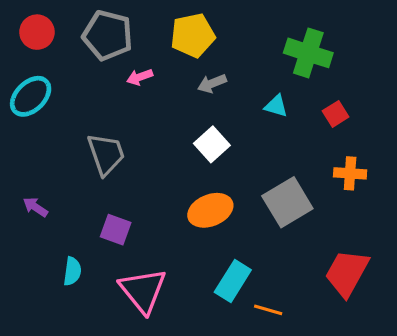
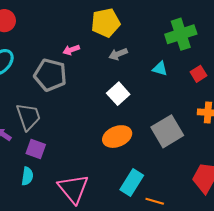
gray pentagon: (108, 35) -> (50, 75), moved
green cross: (308, 53) -> (181, 34), turned -36
gray trapezoid: (106, 154) -> (28, 117), moved
purple square: (116, 230) -> (36, 149), moved

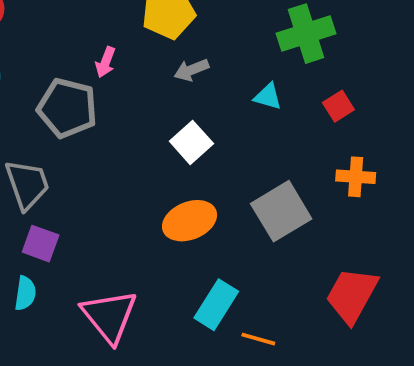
pink arrow: (71, 50) -> (106, 62), turned -49

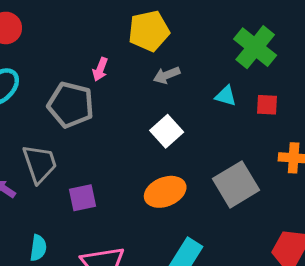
green cross: (306, 34) -> (255, 47), turned -33
red square: (338, 106) -> (267, 105), moved, turned 35
purple square: (41, 244) -> (82, 198), moved, turned -32

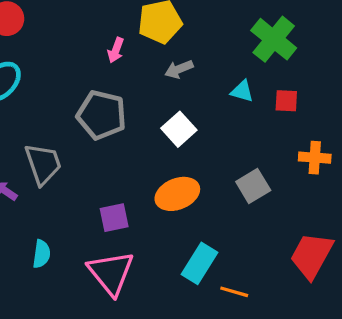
pink arrow: (100, 69) -> (116, 50), moved
gray pentagon: (71, 105) -> (102, 115), moved
gray square: (236, 184) -> (253, 186), size x0.7
purple square: (82, 198) -> (114, 218), moved

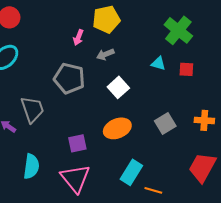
gray arrow: (179, 69) -> (105, 54), moved
orange cross: (315, 158) -> (204, 120), moved
cyan semicircle: (42, 254) -> (31, 166), size x1.4

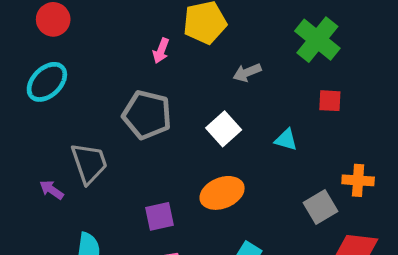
gray arrow: (105, 54) -> (247, 73), moved
cyan triangle: (158, 63) -> (286, 140), moved
gray square: (165, 123) -> (321, 207), moved

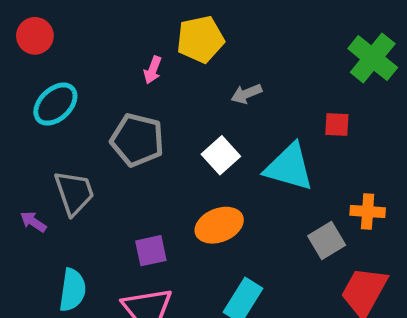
green cross: (317, 40) -> (373, 58), moved
cyan ellipse: (47, 82) -> (55, 104), moved
cyan triangle: (286, 140) -> (289, 167), size x2.0

